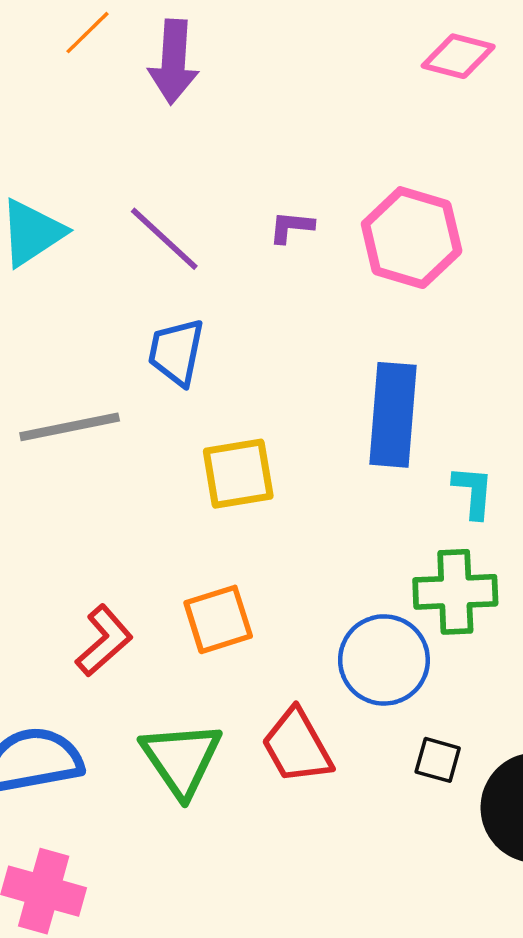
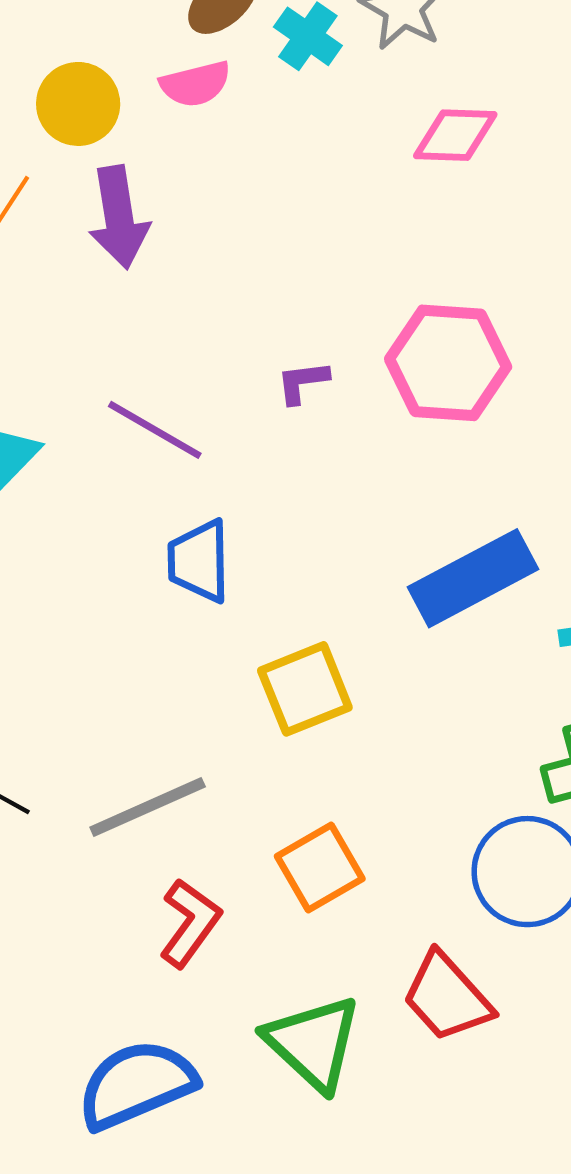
blue rectangle: (393, 415) -> (473, 578), turned 70
gray line: (70, 427) -> (148, 807), moved

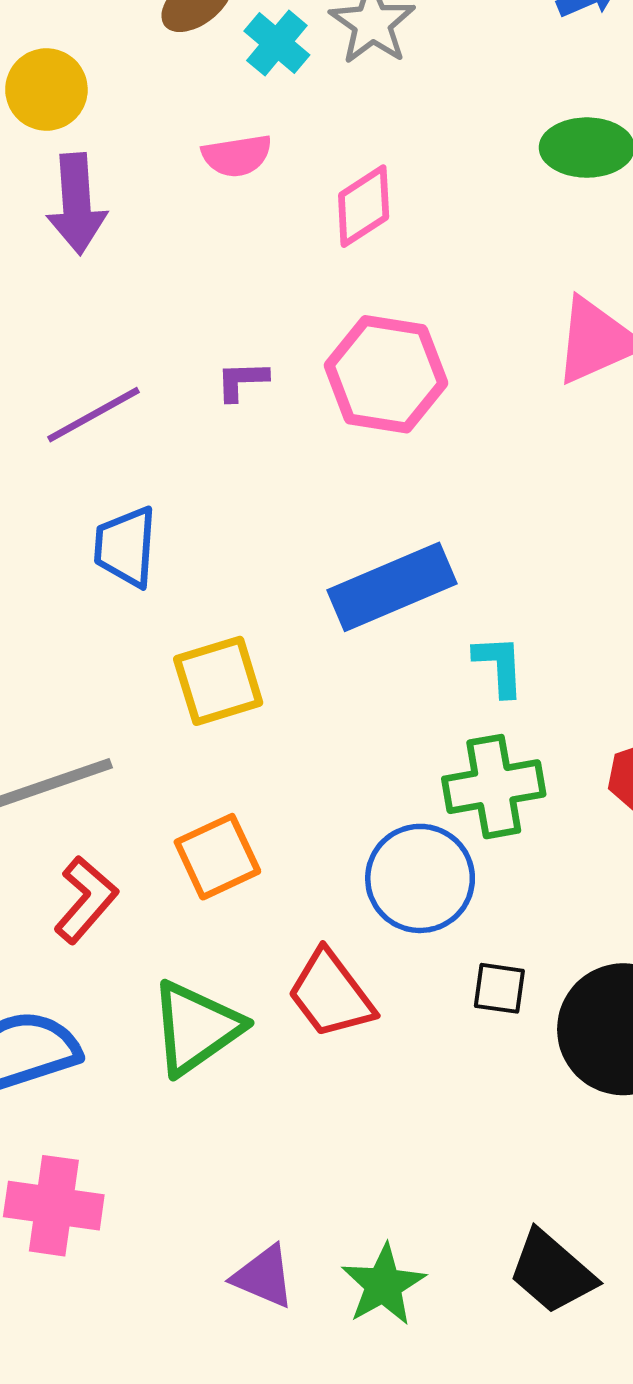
pink semicircle: (195, 84) -> (237, 156), moved
pink diamond: (455, 135) -> (364, 206), moved, turned -40
purple line: (155, 430) -> (94, 415), turned -64
green triangle: (313, 1043) -> (196, 1028), turned 37

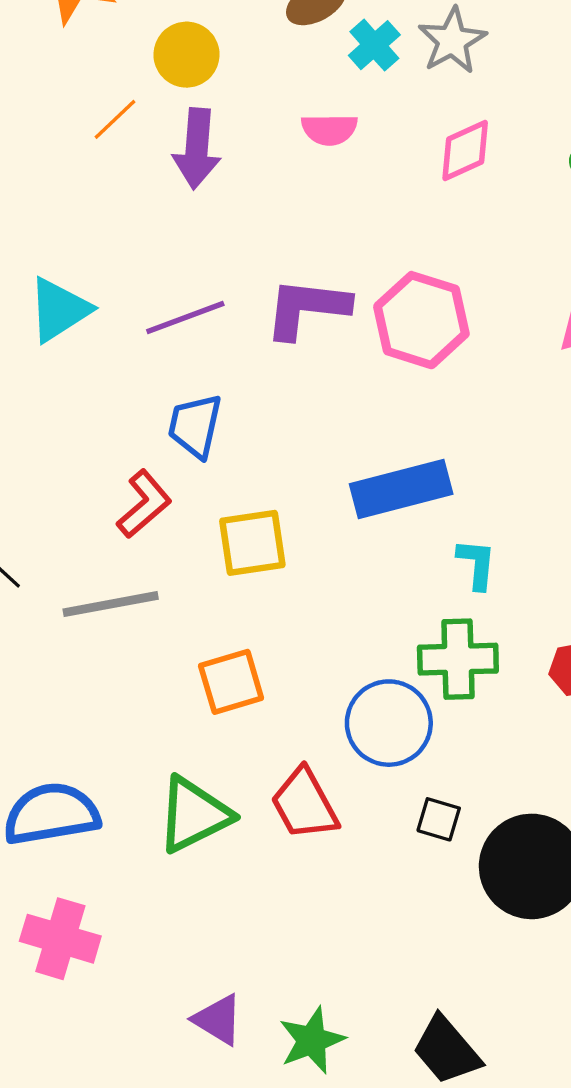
pink diamond: (364, 206) -> (465, 150), moved
purple L-shape: (242, 381) -> (307, 308), size x2.0
red L-shape: (86, 900) -> (144, 504), moved

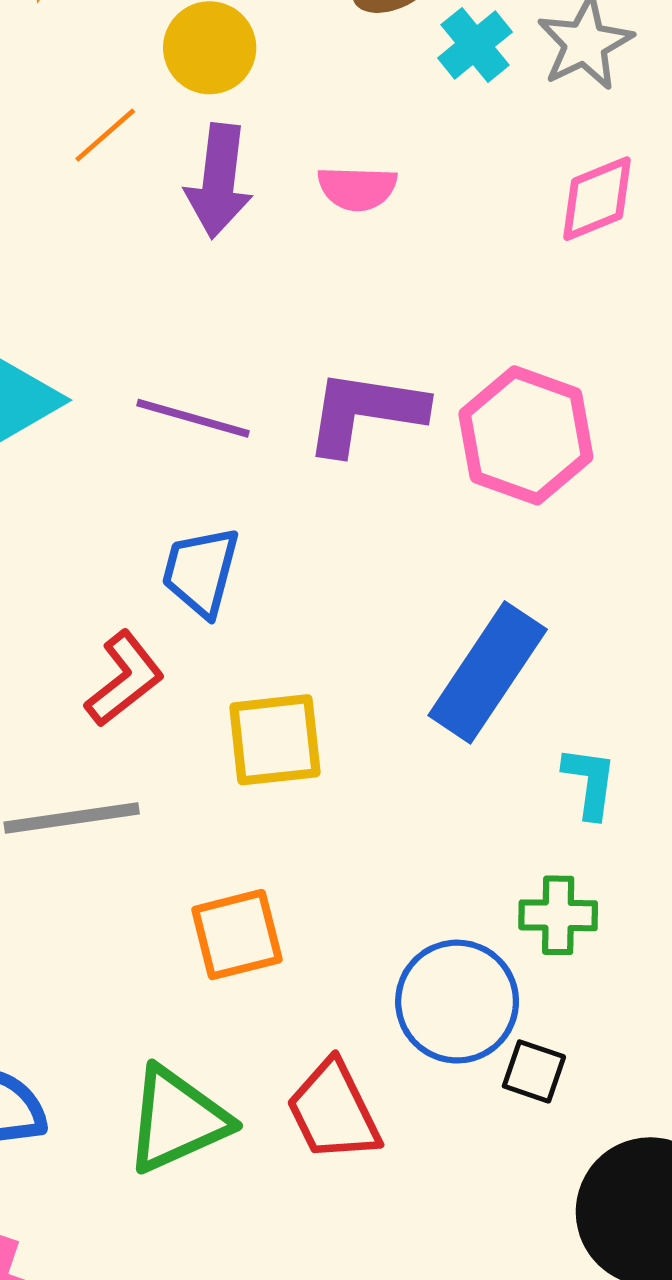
pink semicircle: (329, 129) -> (357, 188), moved
purple line: (185, 317) -> (193, 418), turned 34
blue rectangle: (401, 489) -> (488, 672), turned -44
green cross: (458, 659) -> (558, 915), size x0.7
black square: (439, 819) -> (534, 1071), moved

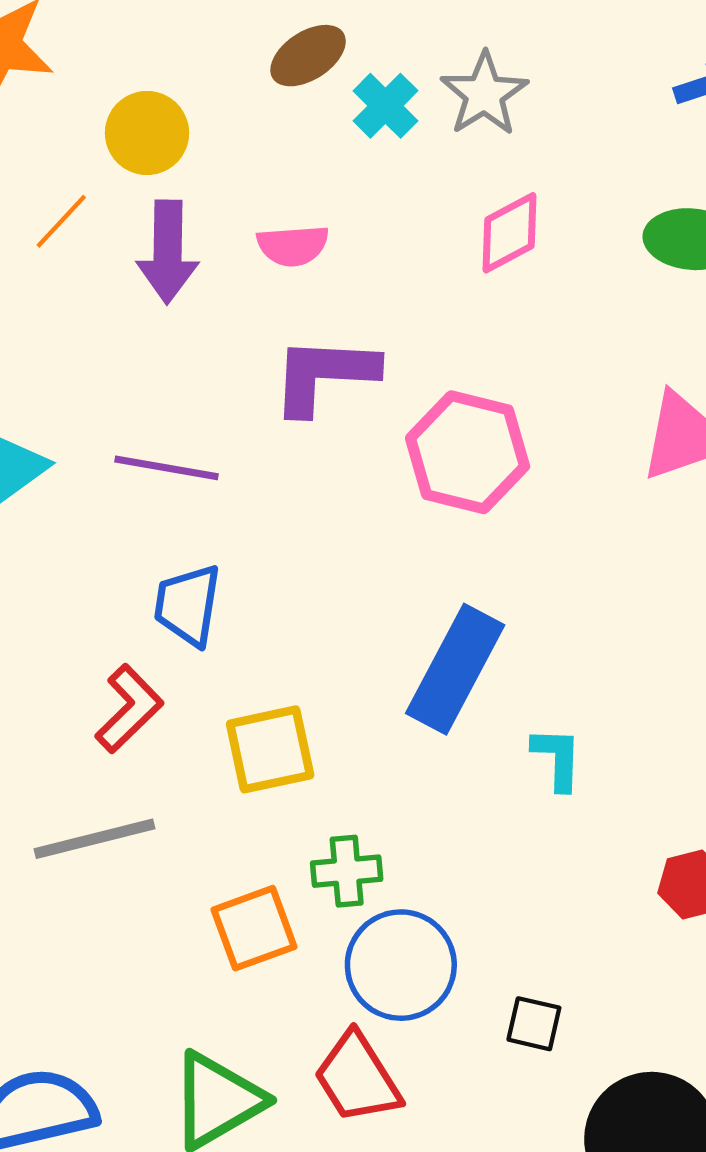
purple L-shape: (365, 412) -> (324, 375), moved
green cross: (558, 915) -> (347, 871), moved
blue circle: (457, 1002) -> (401, 965), moved

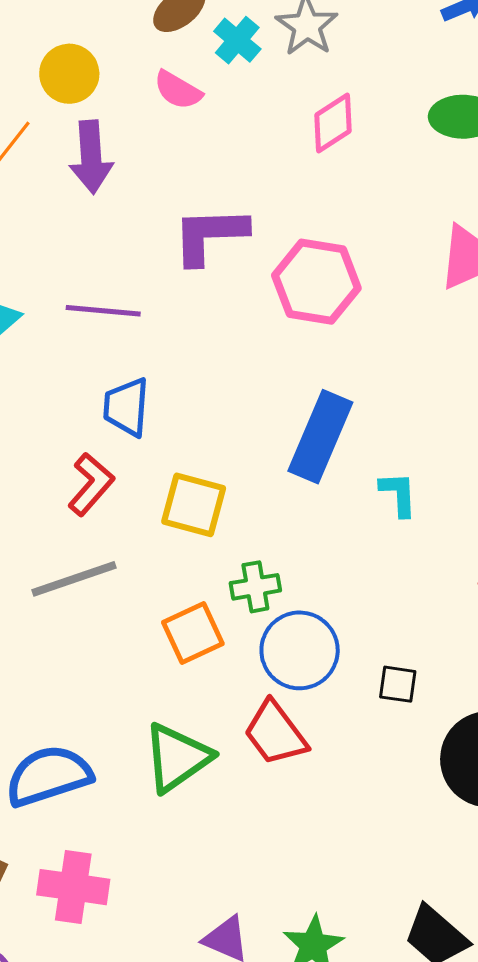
pink semicircle: (293, 246) -> (178, 90), moved, turned 39
yellow square: (270, 749) -> (194, 505), turned 32

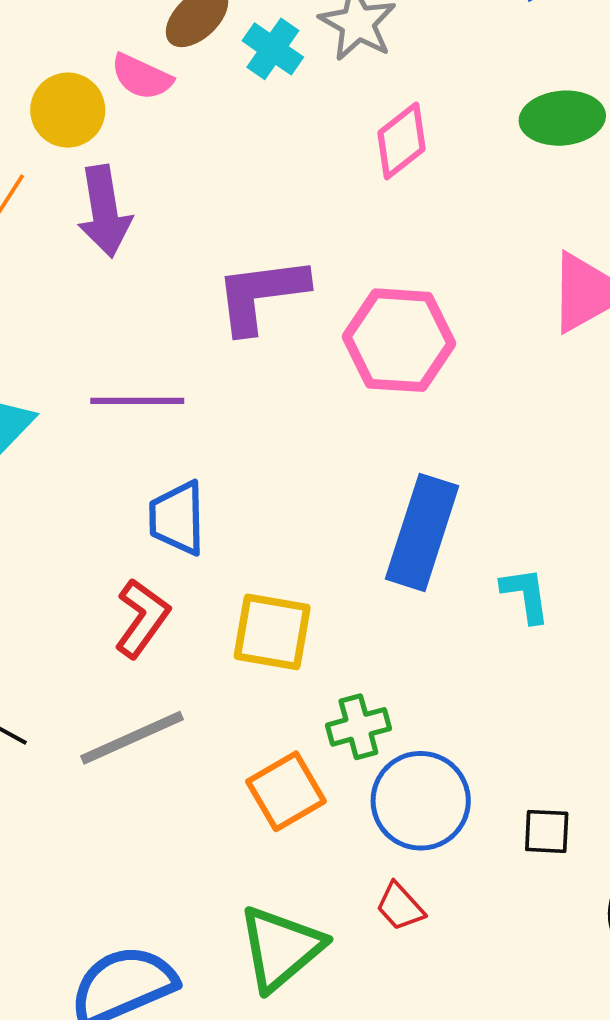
pink semicircle: (178, 90) -> (142, 77), moved
red trapezoid: (275, 733) -> (400, 907), size x0.6

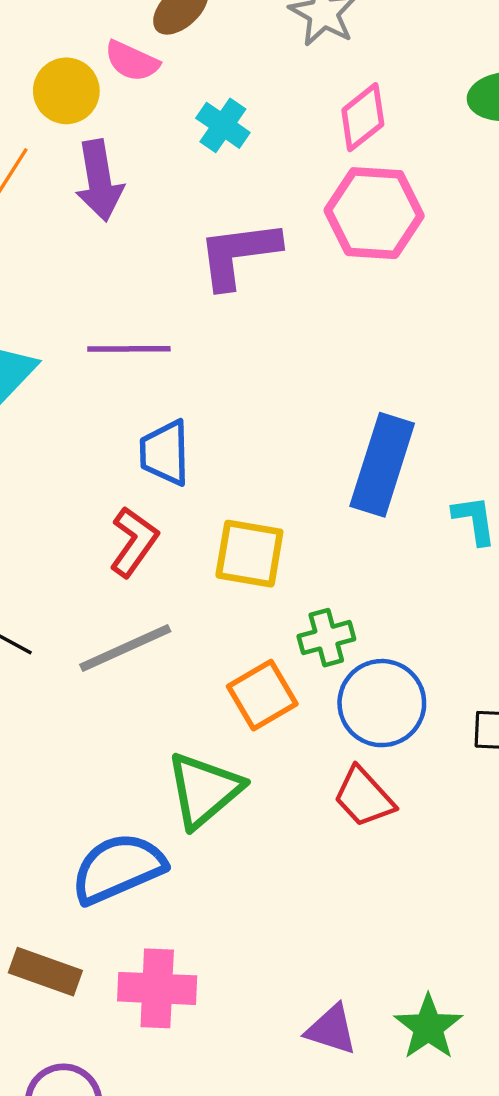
cyan cross: (273, 49) -> (223, 125), moved
pink hexagon: (399, 340) -> (374, 213), moved
red trapezoid: (400, 907) -> (364, 797), size x1.4
green triangle: (281, 948) -> (204, 790), moved

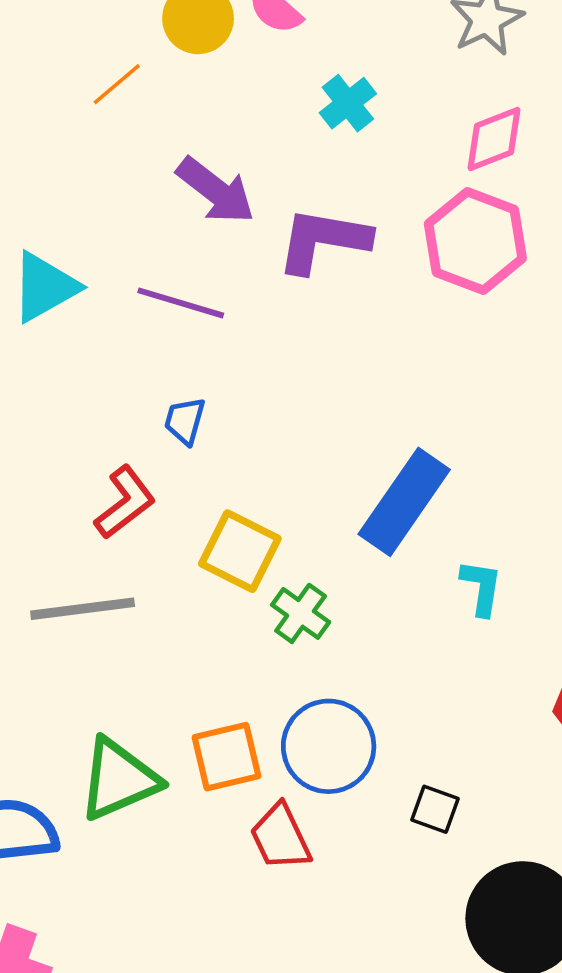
purple arrow: (99, 181) -> (216, 191), moved, turned -60
blue trapezoid: (165, 453) -> (185, 421), size x0.7
green cross: (326, 638) -> (301, 613), moved, turned 34
orange square: (262, 695) -> (226, 757), moved

